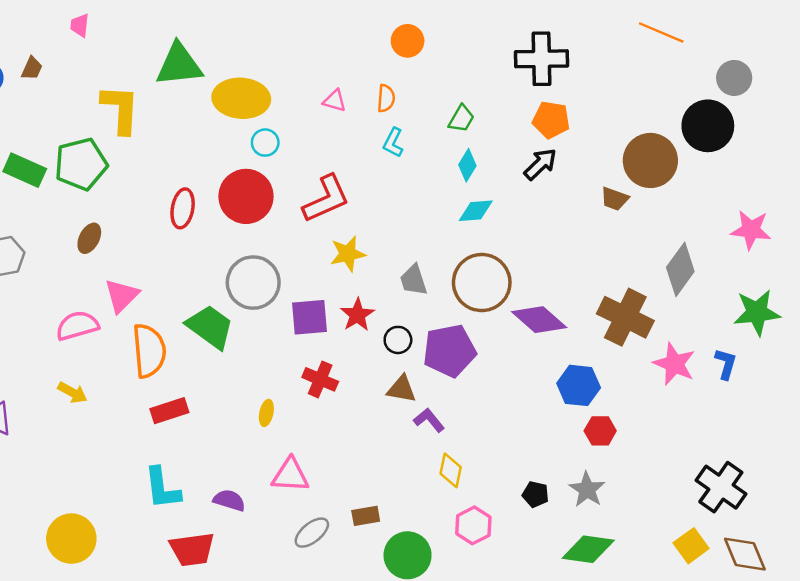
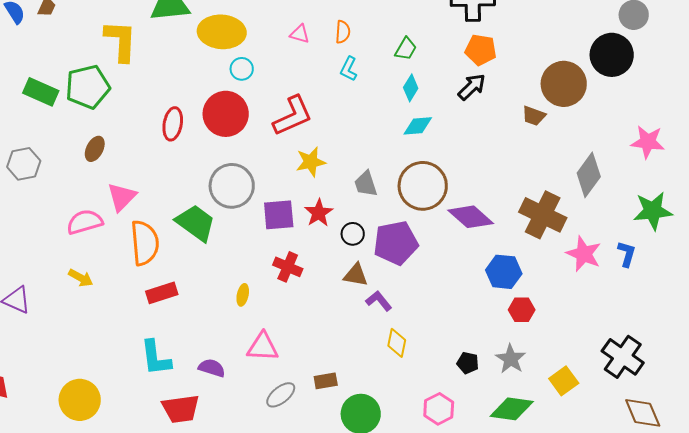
pink hexagon: (473, 525) -> (439, 409), moved
yellow square: (691, 546) -> (564, 381), moved

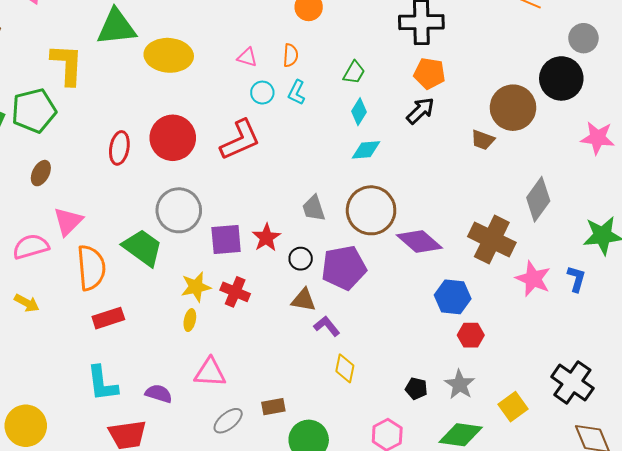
cyan circle: (242, 69) -> (262, 93), moved
pink star: (648, 142) -> (598, 138), moved
yellow star: (311, 162) -> (196, 287), moved

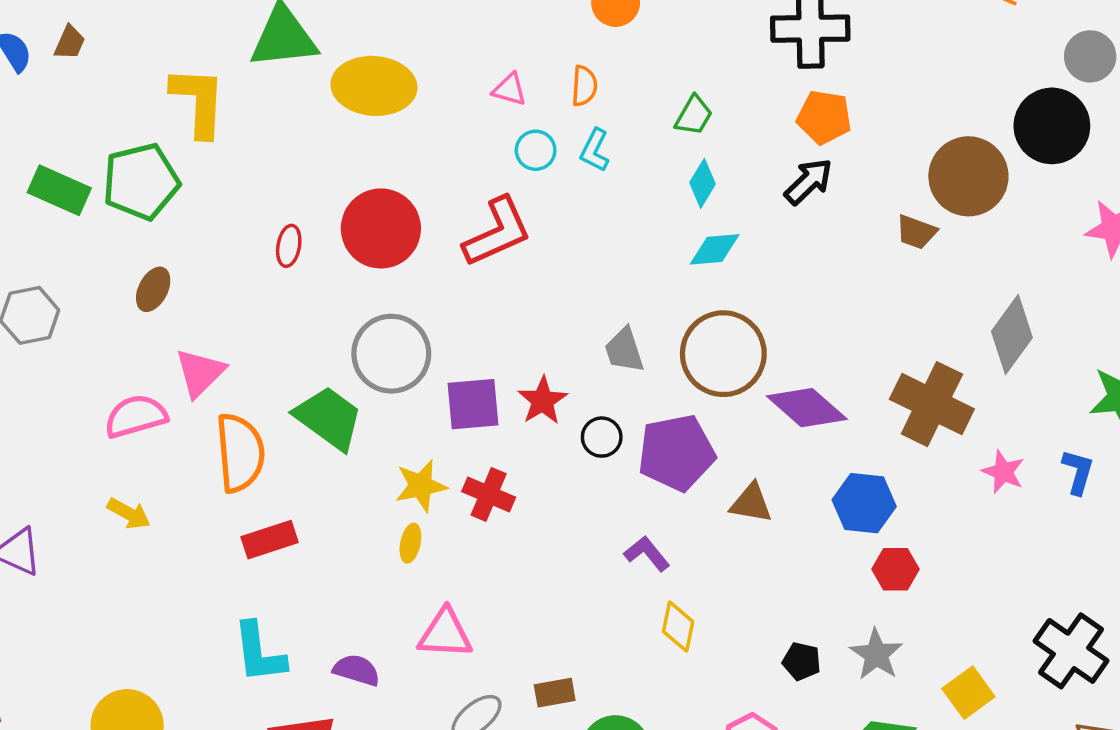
red ellipse: (119, 148) -> (289, 246), size x0.7
pink star: (533, 279) -> (1003, 472), size x0.7
brown triangle: (304, 300) -> (751, 503), moved

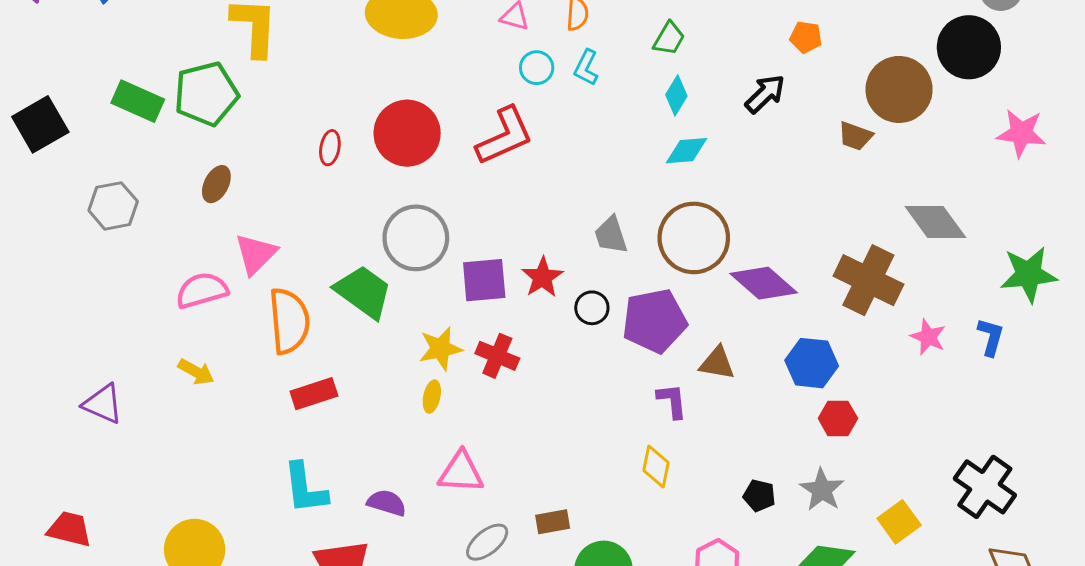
orange pentagon: (824, 117) -> (806, 37), moved, size x0.7
gray diamond: (1012, 335) -> (935, 222), turned -72
purple L-shape: (647, 554) -> (672, 401), moved, turned 33

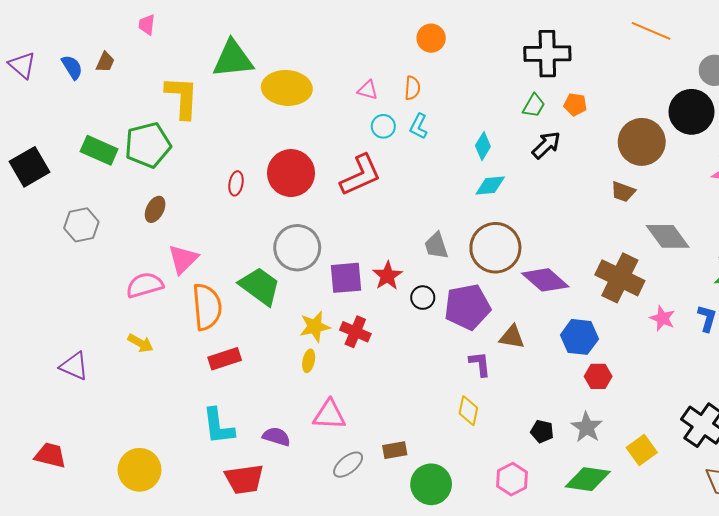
green trapezoid: (669, 39) -> (534, 106), moved
brown trapezoid: (855, 136) -> (623, 192), moved

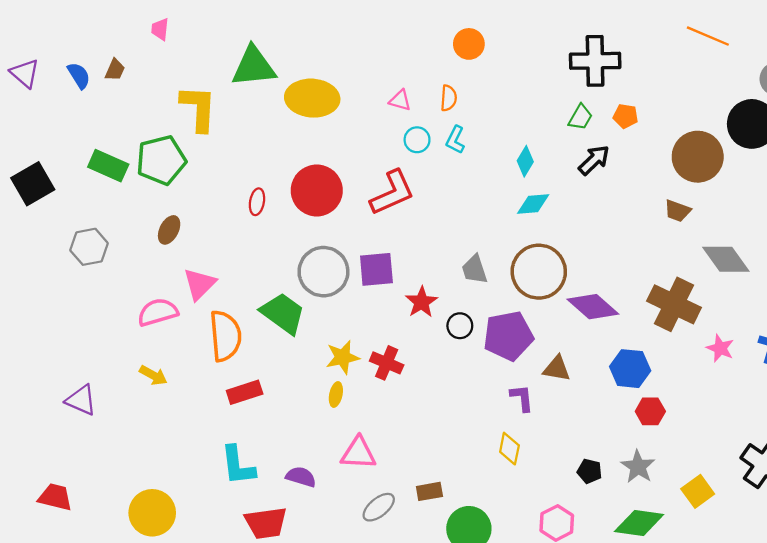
purple square: (346, 278) -> (376, 269), moved

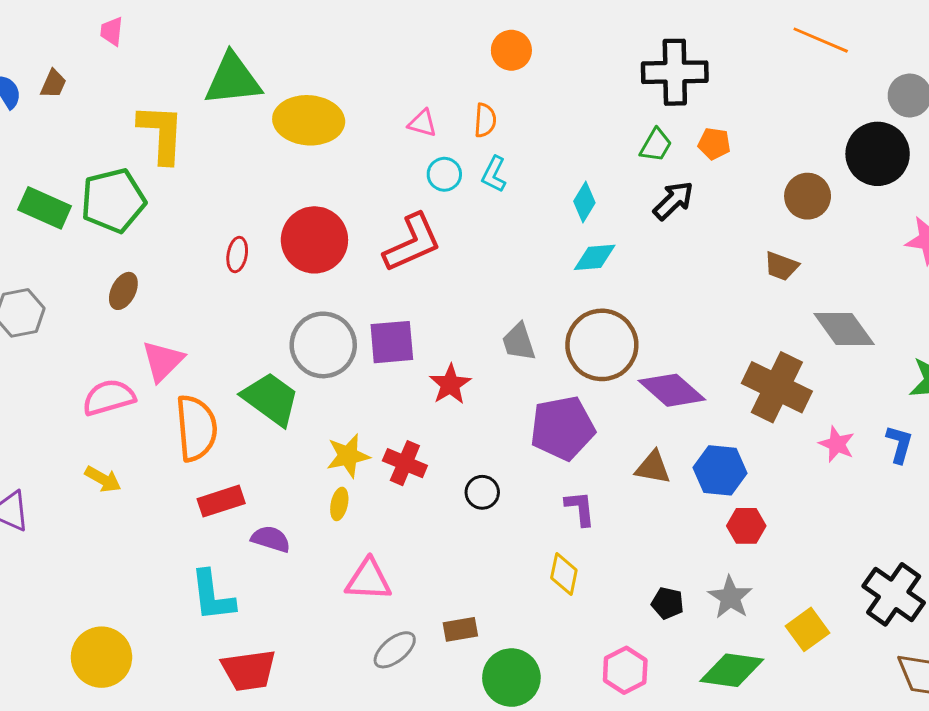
brown circle: (698, 157) -> (808, 196), size x0.7
black circle: (460, 326) -> (482, 492), moved
brown triangle: (557, 369) -> (653, 467), moved
purple semicircle: (301, 477) -> (271, 539), moved

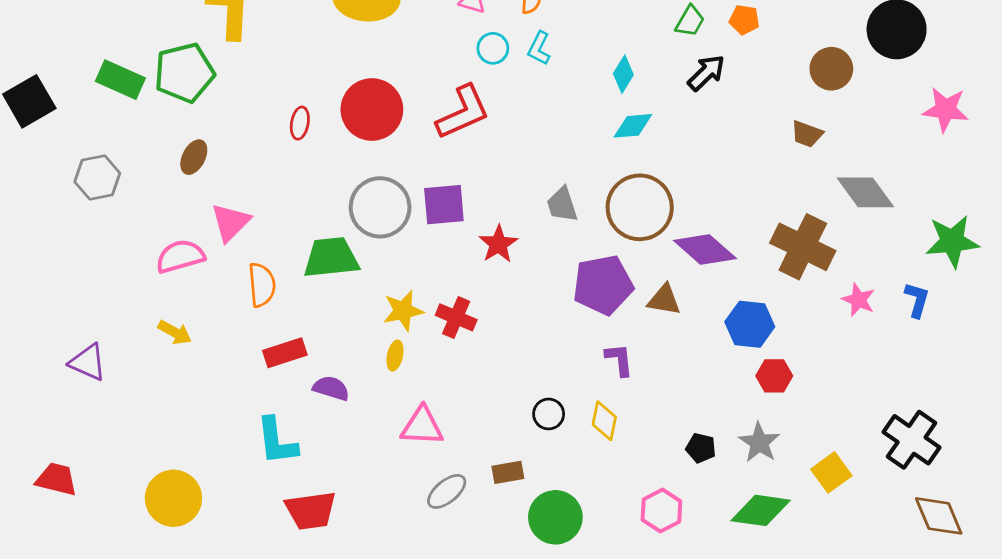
green trapezoid: (271, 399) -> (331, 258), turned -42
orange semicircle: (196, 428) -> (262, 285), size x0.7
brown triangle: (653, 467) -> (664, 300), moved
black circle: (482, 492) -> (549, 414), moved

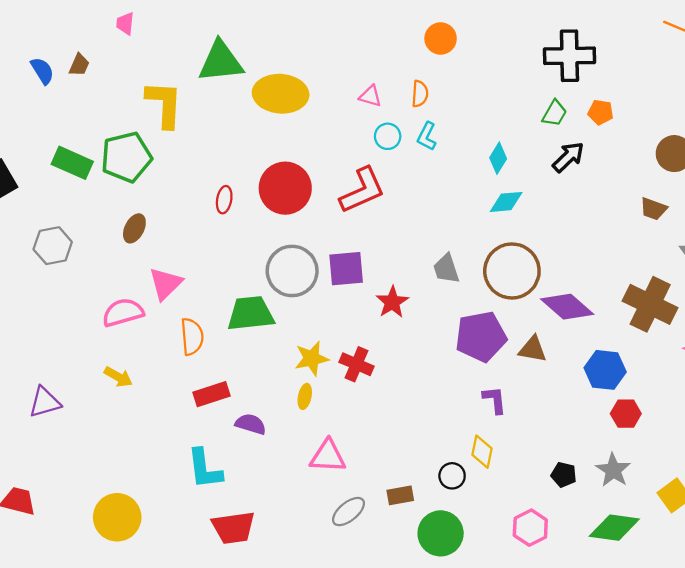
purple triangle: (88, 362) -> (45, 402), turned -40
black circle: (549, 414) -> (452, 476), moved

